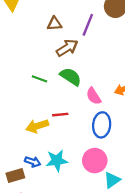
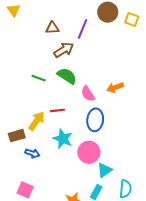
yellow arrow: (37, 126) -> (37, 121), turned 144
cyan star: (57, 161) -> (63, 139), moved, turned 30
brown rectangle: (15, 176) -> (17, 136), moved

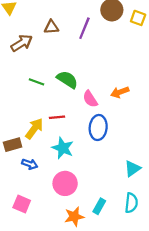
brown arrow: (64, 50) -> (22, 43), moved
pink circle: (89, 152) -> (65, 183), moved
cyan triangle: (105, 170) -> (132, 169), moved

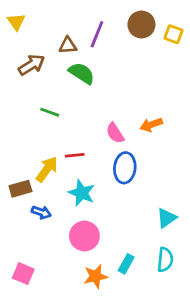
purple line: (84, 28) -> (97, 34), moved
green semicircle: (67, 80) -> (82, 73), moved
pink square: (22, 204) -> (23, 274), moved

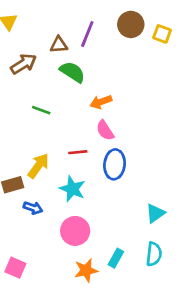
orange arrow: (151, 125) -> (101, 102), moved
red line: (75, 155) -> (78, 152), moved

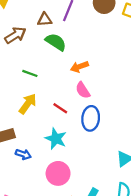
red line: (78, 152) -> (60, 108), turned 40
yellow arrow: (38, 166) -> (28, 104), moved

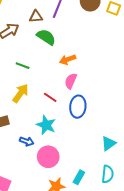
pink semicircle: (83, 90) -> (71, 81), turned 56
blue arrow: (23, 154) -> (27, 141), moved

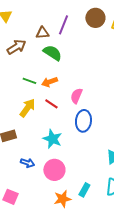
orange arrow: (68, 60) -> (49, 82), moved
red line: (50, 97) -> (51, 104), moved
blue arrow: (27, 141) -> (27, 163), moved

